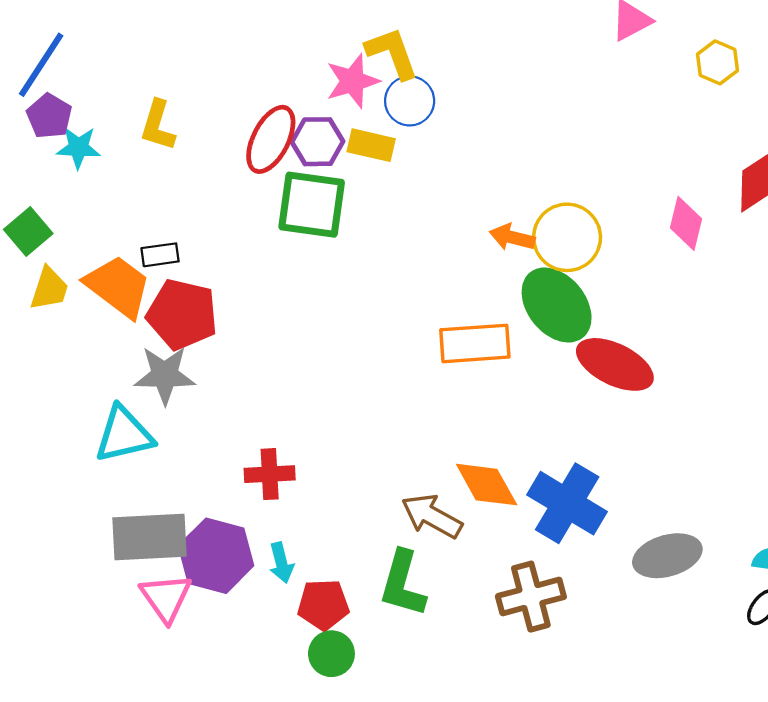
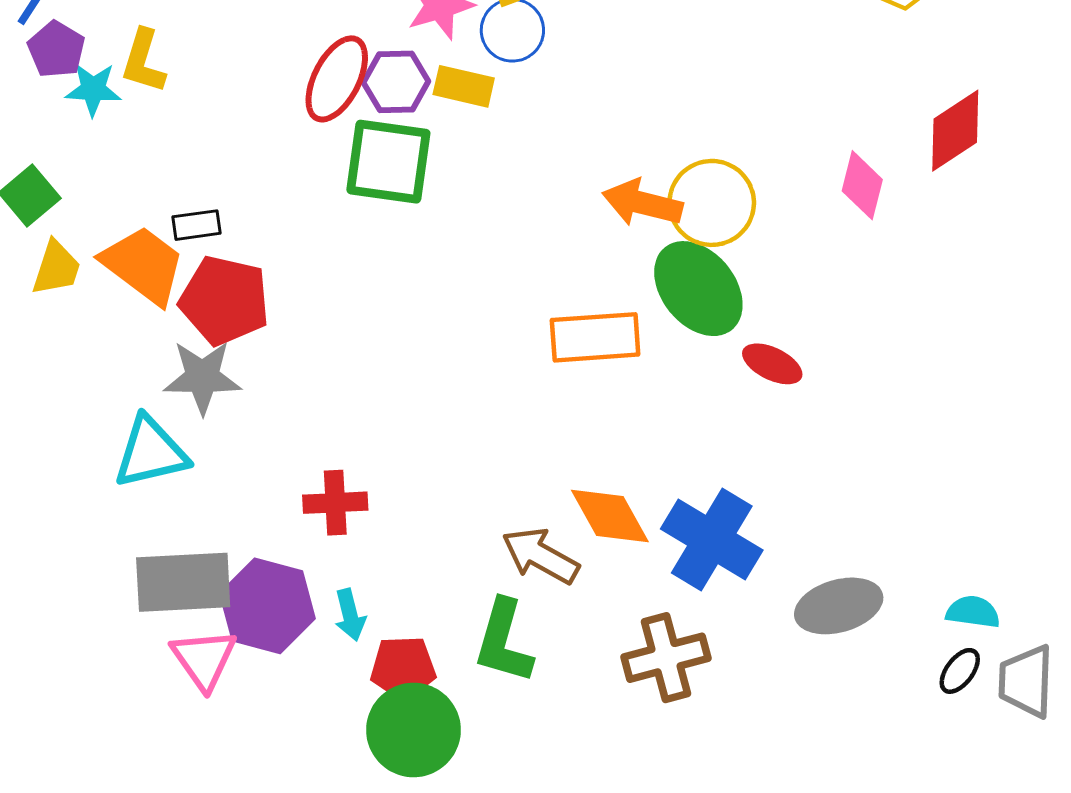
yellow L-shape: (158, 125) -> (143, 61), moved
orange arrow: (512, 237) -> (642, 203), size x1.4
red ellipse: (615, 364) -> (772, 364), size x0.6
green circle: (331, 654) -> (413, 730), size x1.6

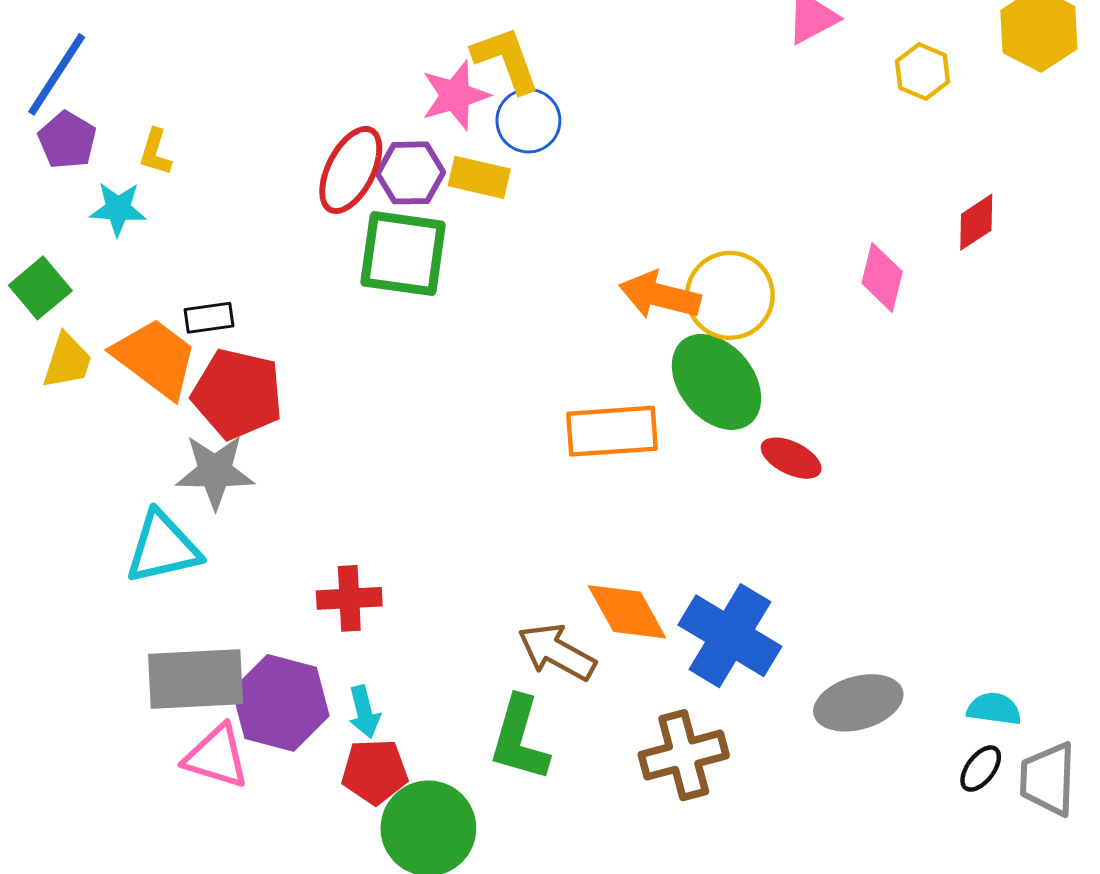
yellow L-shape: (143, 61) -> (155, 152), size x0.7
cyan star: (93, 89) -> (118, 209), moved
red diamond: (955, 131) -> (976, 222), size x0.7
pink triangle: (204, 659) -> (216, 757), turned -38
red pentagon: (403, 668) -> (375, 772), moved

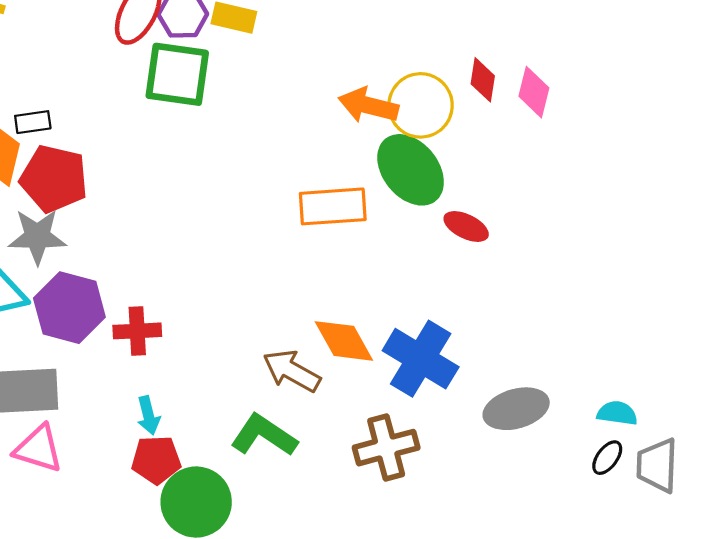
red diamond: (976, 222) -> (483, 80), moved, turned -48
purple hexagon: (281, 703) -> (69, 308), moved
green L-shape: (519, 739) -> (264, 435), turned 108

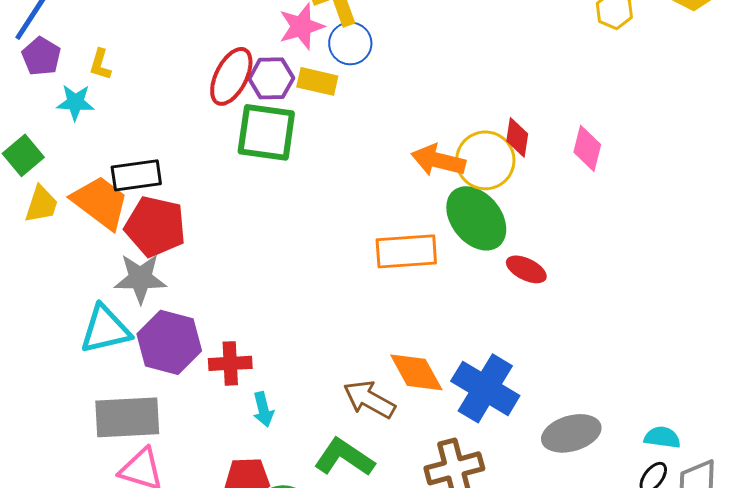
red diamond: (483, 80) -> (517, 137), moved
black rectangle: (33, 122) -> (136, 175), size x1.5
cyan arrow: (148, 415) -> (263, 409), moved

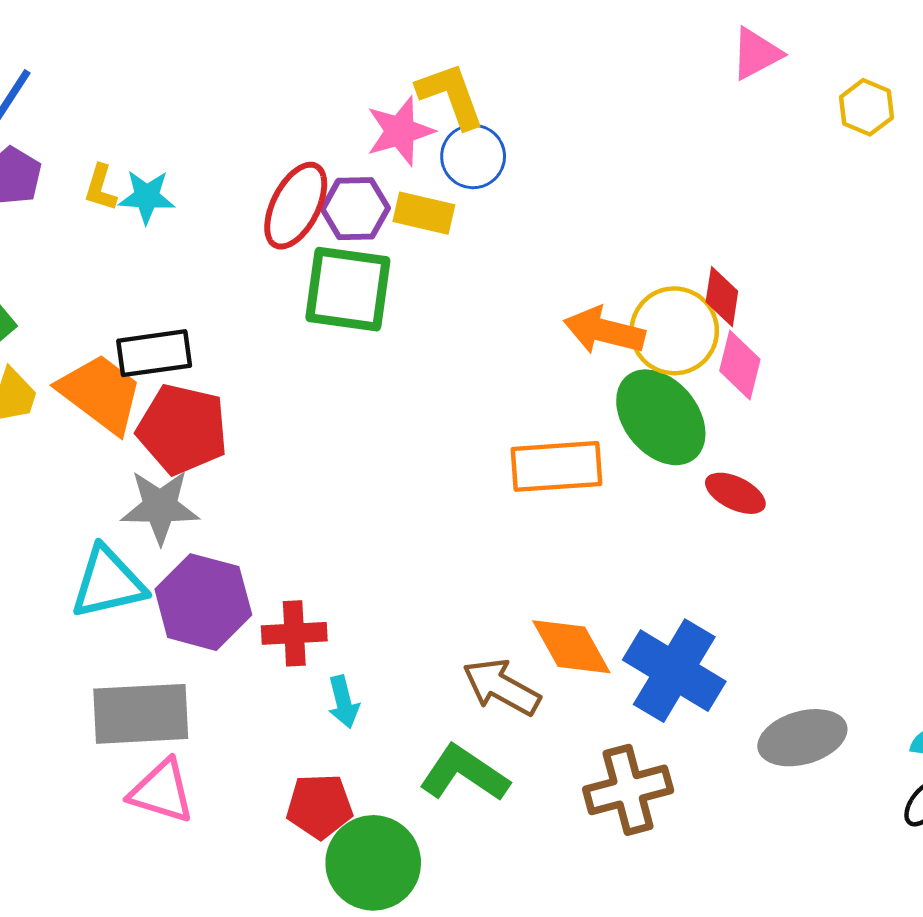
cyan star: (75, 102) -> (147, 197), moved
pink diamond: (587, 148) -> (740, 365), moved

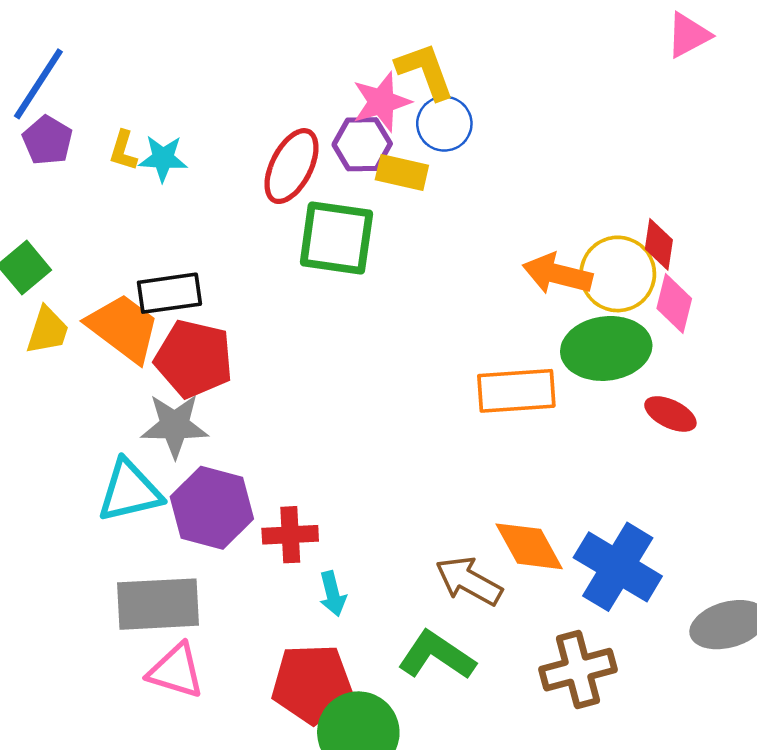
purple hexagon: (355, 209) -> (362, 144), moved
green ellipse: (661, 417) -> (606, 348), turned -58
red pentagon: (320, 806) -> (312, 684), size x1.4

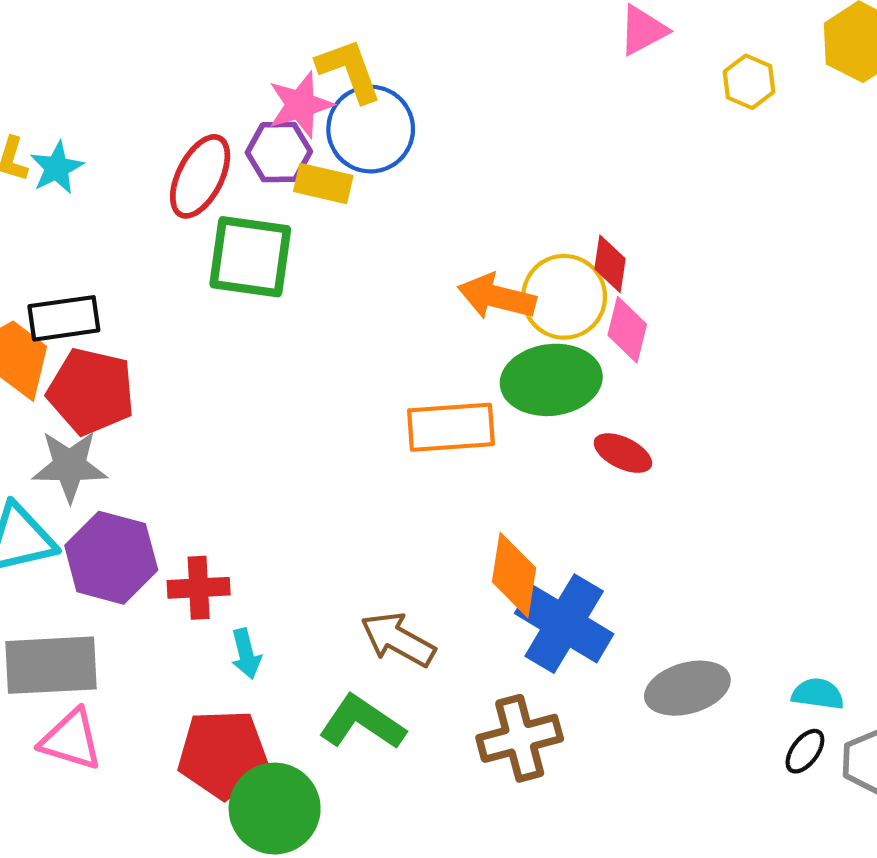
blue circle: (444, 124) -> (371, 129), size x1.4
cyan star: (163, 158) -> (57, 168), turned -30
orange diamond: (529, 546) -> (514, 575), moved, turned 38

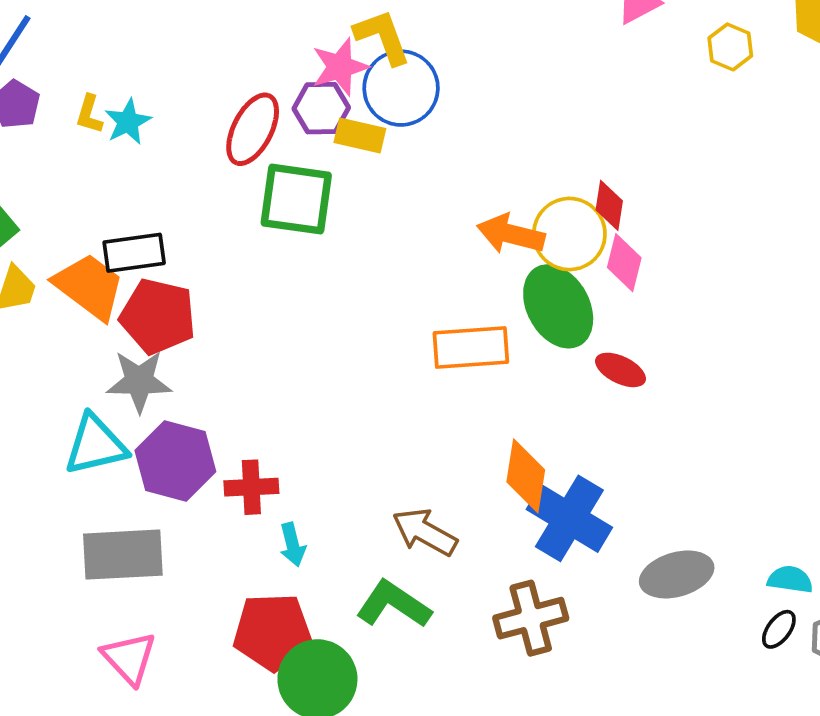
green ellipse: (551, 380) -> (558, 306), turned 68
pink triangle: (71, 740) -> (129, 658), moved, turned 30

